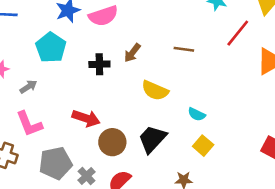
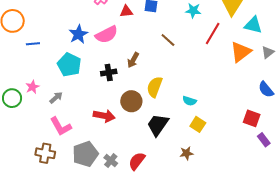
brown line: (184, 49) -> (168, 40), moved, turned 42
yellow semicircle: (155, 90) -> (155, 87), turned 95
brown circle: (112, 142) -> (131, 101), moved

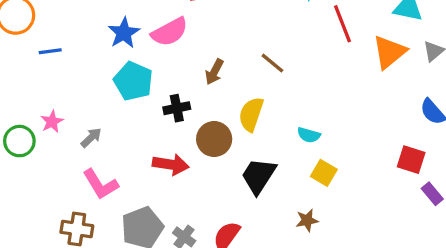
red line: (213, 33) -> (342, 24), turned -50
brown line: (168, 40) -> (272, 63), moved
cyan pentagon: (69, 65) -> (133, 81), moved
black cross: (109, 72) -> (177, 108), moved

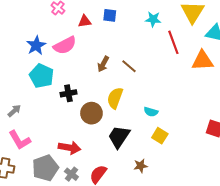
orange triangle: (389, 52) -> (202, 61), turned 35
brown arrow: (214, 72) -> (103, 64), moved
red arrow: (171, 164) -> (69, 148), moved
brown star: (307, 220) -> (141, 166), moved

